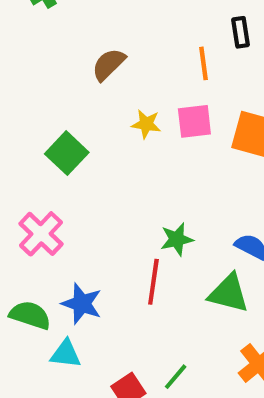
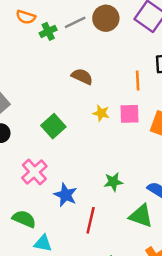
brown semicircle: (109, 64) -> (82, 76), turned 65
red line: (153, 282) -> (91, 220), moved
blue star: (82, 304) -> (66, 195), moved

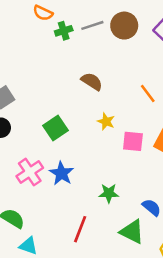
orange line: (138, 81) -> (148, 93), turned -42
pink square: (130, 114) -> (133, 141), moved
blue star: (66, 195) -> (61, 173), moved

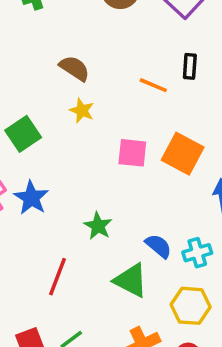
orange line: (148, 93) -> (153, 85), turned -30
yellow star: (106, 121) -> (82, 111), moved
green star: (109, 193) -> (98, 226), turned 30

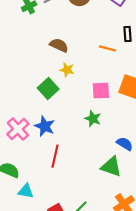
green square: (23, 134) -> (48, 89), moved
green star: (98, 226) -> (93, 119), moved
red line: (57, 277) -> (55, 156), moved

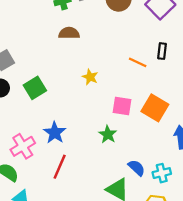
brown semicircle: (59, 45) -> (69, 33), moved, turned -36
green square: (48, 89) -> (35, 88), moved
pink cross: (18, 129) -> (23, 146), moved

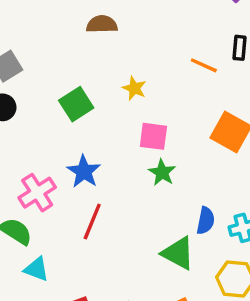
green square: (35, 88) -> (76, 104), moved
pink square: (122, 106) -> (153, 136), moved
blue semicircle: (137, 168) -> (206, 221), turned 60

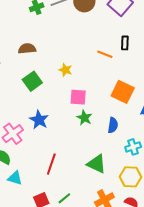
brown semicircle: (102, 24) -> (27, 49), moved
blue semicircle: (206, 221) -> (113, 125), moved
red line: (92, 222) -> (51, 164), moved

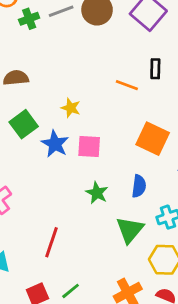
green star: (84, 118) -> (97, 193), moved
blue star: (39, 120) -> (55, 144), moved
green triangle: (96, 164) -> (130, 230), moved, turned 45

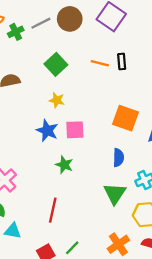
orange line: (127, 85) -> (100, 63), moved
green square: (24, 124) -> (56, 64), moved
green star: (97, 193) -> (64, 165), moved

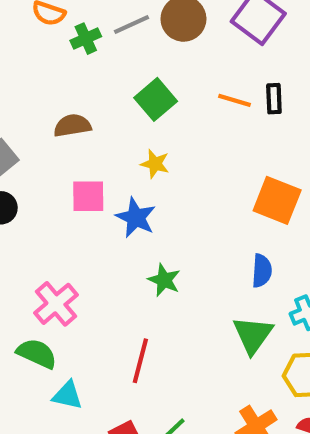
pink square: (75, 130) -> (88, 196), moved

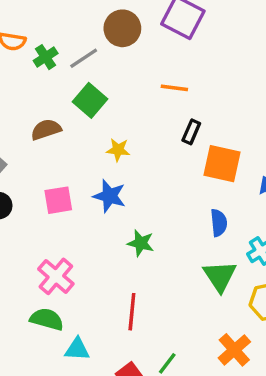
gray line: (132, 24) -> (84, 58), moved
green square: (156, 99) -> (90, 100), moved
black rectangle: (274, 99) -> (191, 132), moved, turned 35
pink square: (88, 196) -> (58, 200), moved

